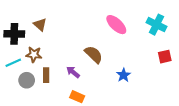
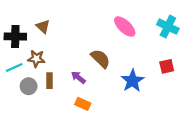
red square: (165, 57) -> (167, 66), moved
blue star: (124, 75) -> (132, 81), size x1.5

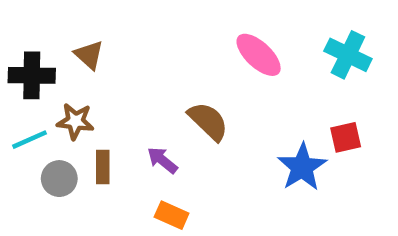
blue star: (132, 81) -> (302, 167), moved

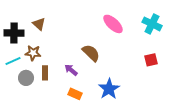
blue star: (302, 167) -> (109, 89), moved

